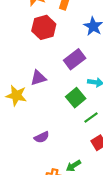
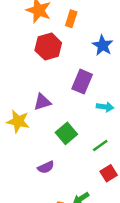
purple rectangle: (75, 59) -> (82, 82), turned -30
green square: (76, 98) -> (66, 133), moved

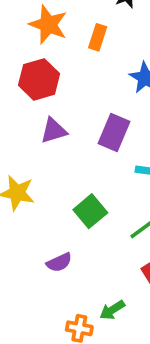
red hexagon: (48, 47) -> (39, 79), moved
purple triangle: (42, 102) -> (54, 131), moved

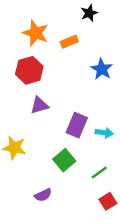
orange rectangle: (98, 37) -> (69, 42), turned 49
purple rectangle: (114, 133) -> (77, 125), moved

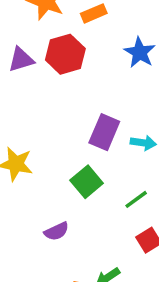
red hexagon: (29, 70) -> (65, 54), moved
purple triangle: (39, 105) -> (21, 60), moved

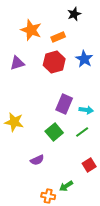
red hexagon: (65, 54) -> (54, 62), moved
green line: (136, 199) -> (82, 132), moved

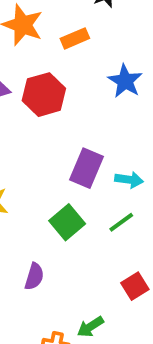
red hexagon: (54, 62) -> (44, 95), moved
purple semicircle: (37, 160) -> (34, 276), turned -48

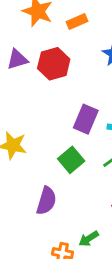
purple semicircle: (34, 276) -> (46, 201), size x1.4

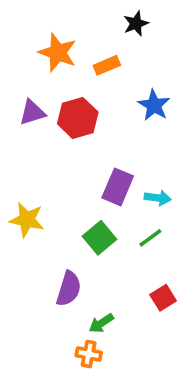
green arrow: (89, 239) -> (101, 323), moved

